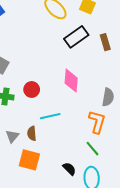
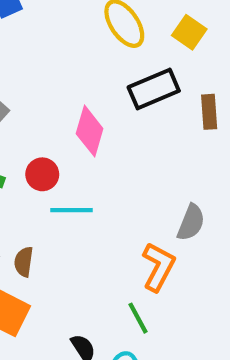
pink diamond: (71, 81) -> (90, 131), moved
cyan line: (50, 116) -> (71, 210), moved

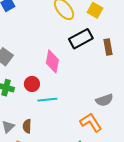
gray semicircle: (191, 222) -> (104, 100), turned 54
orange L-shape: (158, 267) -> (91, 122), turned -55

